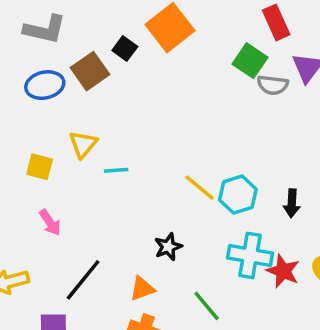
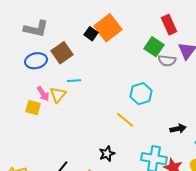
black square: (125, 48) -> (91, 34), moved
cyan line: (116, 170) -> (74, 81), moved
cyan hexagon: (238, 195) -> (141, 94), moved
black arrow: (292, 203) -> (178, 129), turned -105
pink arrow: (50, 222) -> (43, 94), moved

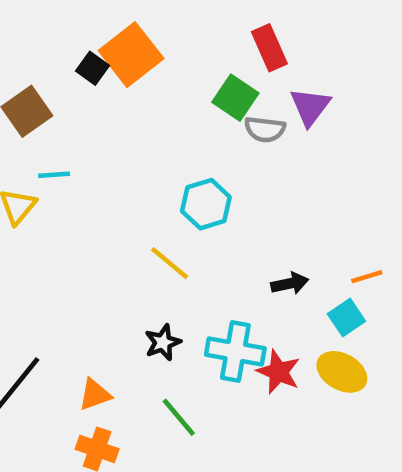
black star: (107, 154) -> (163, 342), moved

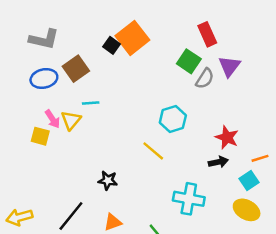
gray semicircle: (265, 129) -> (205, 79), turned -65
black star: (163, 342) -> (108, 180), moved, turned 30
red star: (278, 372) -> (227, 137), moved

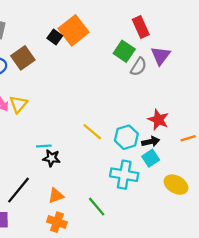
cyan line: (91, 103) -> (44, 146), moved
cyan hexagon: (173, 119) -> (126, 137), moved
cyan square: (249, 180) -> (151, 158), moved

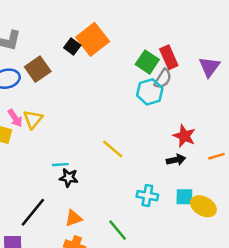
red rectangle: (141, 27) -> (169, 57), moved
purple triangle: (161, 56) -> (209, 67), moved
cyan hexagon: (126, 137) -> (150, 92), moved
cyan square: (151, 158) -> (184, 197), moved, turned 35
cyan cross: (124, 175) -> (147, 196), size x0.7

